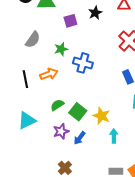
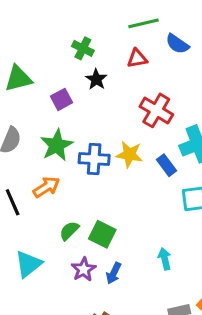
green star: (61, 49) -> (57, 145), size x1.5
yellow star: (101, 116) -> (129, 154), moved

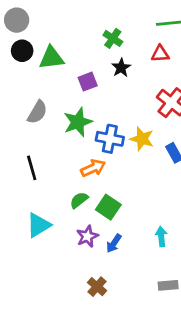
orange arrow: (46, 187) -> (93, 168), moved

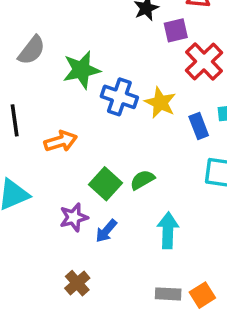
purple square: (88, 82) -> (176, 30), moved
orange arrow: (93, 168) -> (61, 141), moved
green semicircle: (79, 200) -> (142, 180), moved
cyan arrow: (161, 237) -> (168, 230), size x1.4

